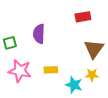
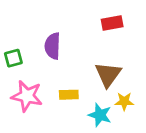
brown triangle: (94, 49) -> (108, 74), moved

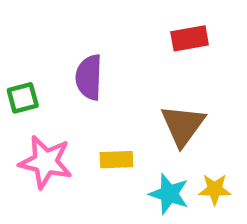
yellow star: (124, 101) -> (215, 189), moved

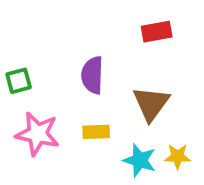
purple semicircle: (89, 77) -> (92, 75), moved

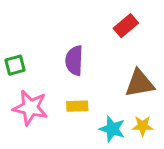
red rectangle: (157, 32) -> (126, 26), turned -30
brown triangle: (151, 104) -> (140, 83), moved, turned 44

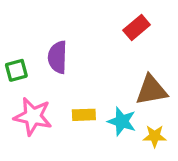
purple semicircle: (74, 61) -> (58, 57), moved
cyan star: (112, 129) -> (122, 121), moved

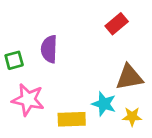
yellow rectangle: (84, 115) -> (72, 119), moved, size x1.4

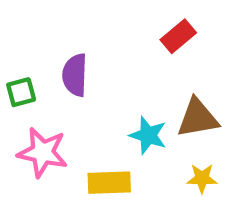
cyan star: (104, 104) -> (148, 135), moved

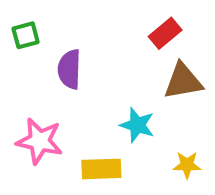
green square: (21, 92) -> (26, 35), moved
brown triangle: (198, 118) -> (183, 81), moved

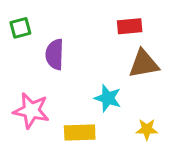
red rectangle: (165, 33) -> (130, 26), turned 35

